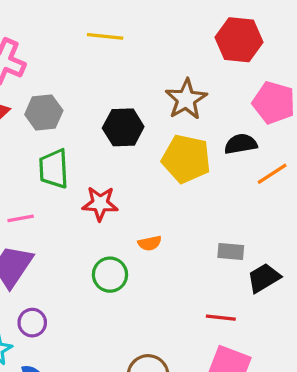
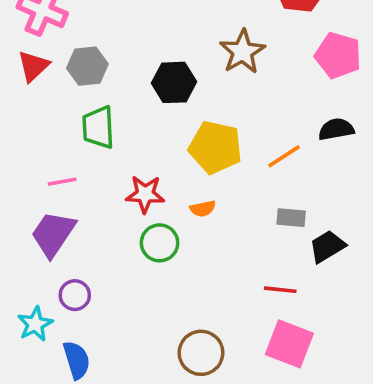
black semicircle: (241, 144) -> (336, 129), moved
yellow pentagon: (186, 159) -> (215, 147), moved
orange line: (272, 174) -> (284, 156), moved
red star: (100, 203) -> (145, 194), moved

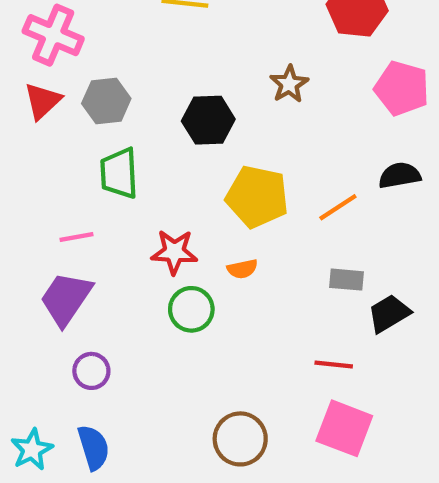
brown star: (242, 52) -> (289, 84), size x0.7
cyan star: (35, 324) -> (32, 450), moved

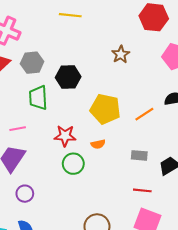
black hexagon: (208, 120) -> (68, 77), moved
gray rectangle: (346, 280) -> (139, 155), moved

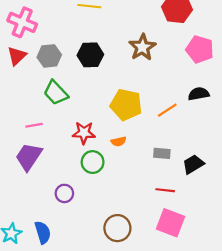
brown star: (121, 54) -> (142, 47), size x1.4
black hexagon: (68, 77) -> (90, 55), moved
green trapezoid: (38, 98) -> (56, 93), turned -40
purple circle: (25, 194) -> (64, 193), moved

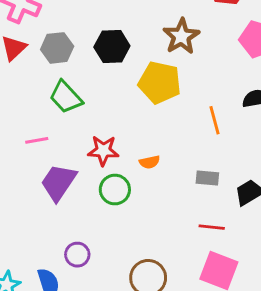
yellow pentagon: (126, 105) -> (160, 83), moved
orange line: (167, 110) -> (215, 120), turned -72
purple trapezoid: (29, 157) -> (59, 182), moved
purple circle: (64, 193) -> (77, 255), moved

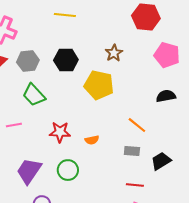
brown star: (181, 36) -> (114, 53), size x0.7
orange line: (215, 120) -> (137, 125), moved, turned -36
purple trapezoid: (59, 182) -> (29, 171), moved
green circle: (115, 190) -> (68, 170), moved

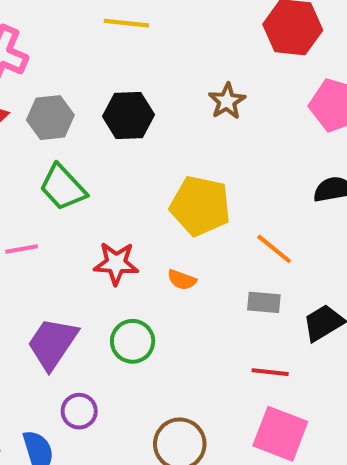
yellow pentagon: (99, 85) -> (200, 206), moved
orange semicircle: (92, 140) -> (182, 280), turned 32

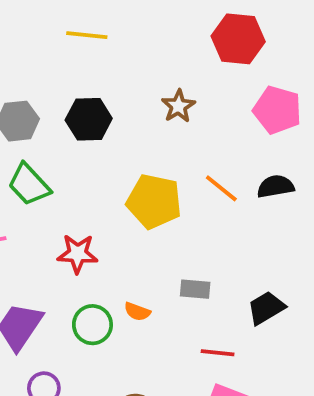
orange line: (274, 249) -> (221, 188), moved
orange semicircle: (182, 280) -> (137, 312), moved
gray rectangle: (264, 302) -> (195, 289), moved

